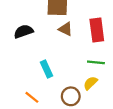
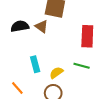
brown triangle: (66, 29) -> (41, 26), moved
yellow semicircle: (90, 83) -> (56, 73), moved

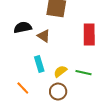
brown triangle: (41, 26) -> (44, 36), moved
green line: (82, 66) -> (84, 73), moved

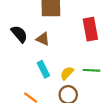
black semicircle: (23, 27) -> (19, 34), turned 72

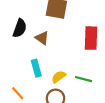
black semicircle: (19, 34) -> (20, 28), turned 48

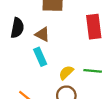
cyan rectangle: (36, 68) -> (40, 57), moved

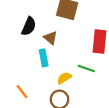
green line: (93, 71) -> (86, 69), moved

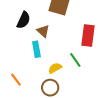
green line: (86, 69) -> (75, 60), turned 35

